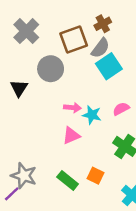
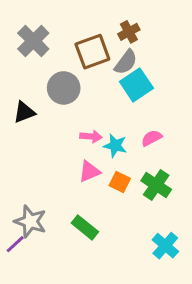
black triangle: (19, 88) -> (24, 112), turned 36
orange square: (96, 176) -> (120, 182), moved

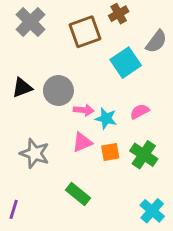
gray semicircle: (126, 62) -> (156, 42), moved
gray circle: (64, 88) -> (58, 91), moved
orange square: (120, 182) -> (110, 152), turned -36
gray star: (30, 221) -> (35, 153), moved
purple line: (15, 244) -> (14, 209), turned -30

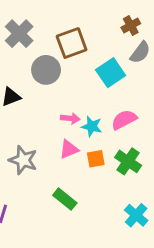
brown cross: (119, 14) -> (131, 26), moved
gray circle: (58, 91) -> (46, 70), moved
pink semicircle: (140, 111) -> (124, 120), size x1.4

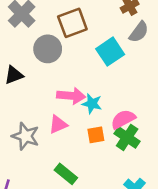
pink arrow: (70, 118) -> (71, 96), size x1.5
pink semicircle: (124, 120) -> (123, 119), moved
pink triangle: (69, 149) -> (58, 124), moved

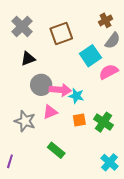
gray circle: (48, 49) -> (41, 85), moved
black triangle: (14, 75) -> (28, 59), moved
pink semicircle: (123, 119) -> (109, 72), moved

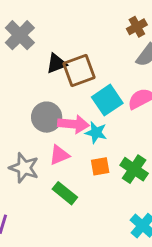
brown square: (61, 34) -> (79, 70), moved
cyan square: (90, 56) -> (107, 100), moved
black triangle: (28, 59) -> (56, 63), moved
green rectangle: (56, 150) -> (65, 193), moved

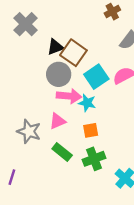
brown cross: (137, 27) -> (112, 12), moved
brown square: (79, 70) -> (73, 53), turned -35
gray circle: (47, 117) -> (59, 74), moved
green cross: (134, 169) -> (94, 159), moved, turned 35

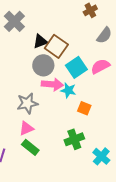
pink triangle: (58, 121) -> (26, 128), moved
orange square: (91, 130) -> (84, 108), moved, turned 32
gray star: (29, 131) -> (27, 103), moved, turned -30
green rectangle: (62, 152) -> (30, 147), moved

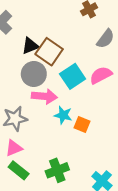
cyan star: (68, 90) -> (63, 115), moved
green cross: (74, 139) -> (57, 170), moved

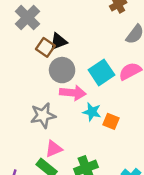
brown square: (49, 52) -> (45, 47), moved, size x0.7
pink triangle: (14, 148) -> (54, 149), moved

